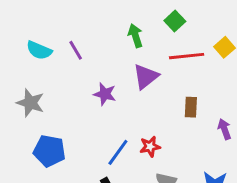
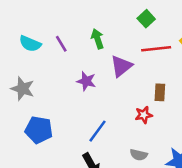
green arrow: (135, 36) -> (97, 39), moved
red star: (150, 147) -> (144, 115), moved

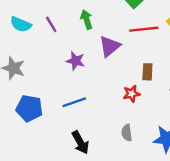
blue line: (97, 131) -> (74, 102), moved, turned 35
gray semicircle: (139, 155) -> (127, 133), turned 70

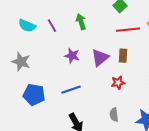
purple triangle: (110, 46) -> (100, 58), moved
brown rectangle: (147, 72) -> (123, 56), moved

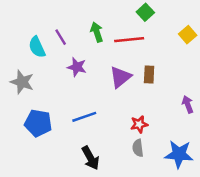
cyan semicircle: (27, 26) -> (37, 47), moved, turned 42
red line: (128, 30) -> (129, 40), moved
purple star: (72, 56) -> (77, 67), moved
red star: (118, 83) -> (139, 124), moved

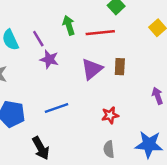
purple line: (61, 37) -> (38, 39), moved
gray semicircle: (138, 148) -> (109, 149), moved
black arrow: (91, 158) -> (41, 148), moved

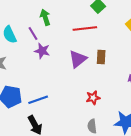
green arrow: (69, 25) -> (45, 17), moved
blue line: (57, 108) -> (38, 100), moved

